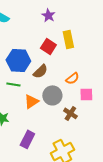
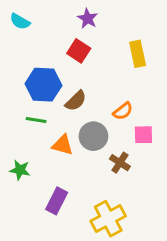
yellow rectangle: (68, 39) -> (138, 54), moved
red square: (48, 46) -> (79, 51), moved
orange triangle: (31, 101) -> (63, 145), turned 49

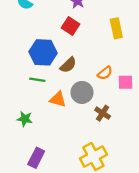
pink square: (143, 135) -> (125, 82), moved
purple rectangle: (57, 201) -> (36, 158), moved

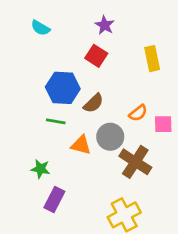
brown cross: (103, 113) -> (135, 162), size x1.6
purple rectangle: (36, 158) -> (54, 200), moved

